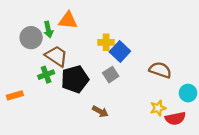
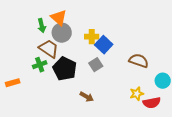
orange triangle: (68, 20) -> (59, 18), turned 36
gray circle: (31, 38) -> (62, 33), moved
black pentagon: (75, 79) -> (65, 69), turned -30

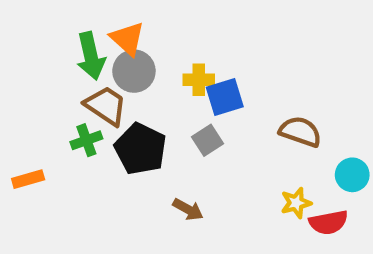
green arrow: (42, 26) -> (91, 56), size x1.5
blue square: (104, 45) -> (225, 97), turned 30

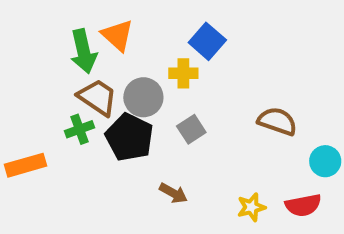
gray circle: (134, 71) -> (143, 97), moved
blue square: (225, 97) -> (207, 41), moved, turned -32
orange rectangle: (28, 179) -> (26, 165), size x1.4
yellow star: (296, 203) -> (251, 207), moved

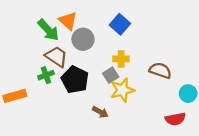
green arrow: (83, 51) -> (48, 30), turned -30
yellow cross: (183, 73) -> (121, 59), moved
gray circle: (143, 97) -> (83, 39), moved
yellow star: (251, 207) -> (122, 90), moved, size x1.5

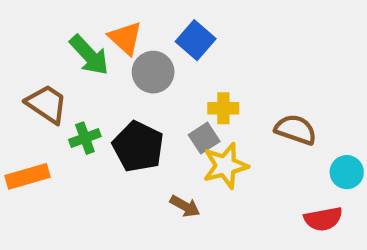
blue square: (120, 24) -> (196, 40), moved
brown trapezoid: (56, 57) -> (47, 104), moved

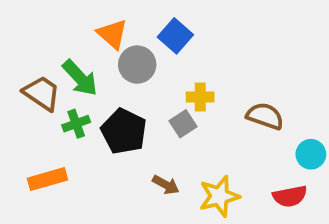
green arrow: (89, 55) -> (80, 78), moved
yellow star: (225, 166) -> (219, 196), moved
orange rectangle: (27, 176) -> (47, 179), moved

